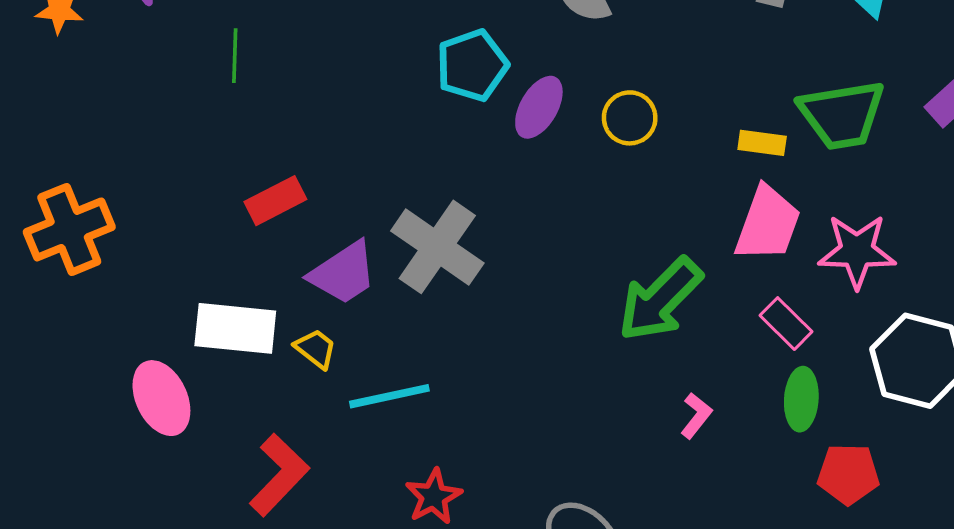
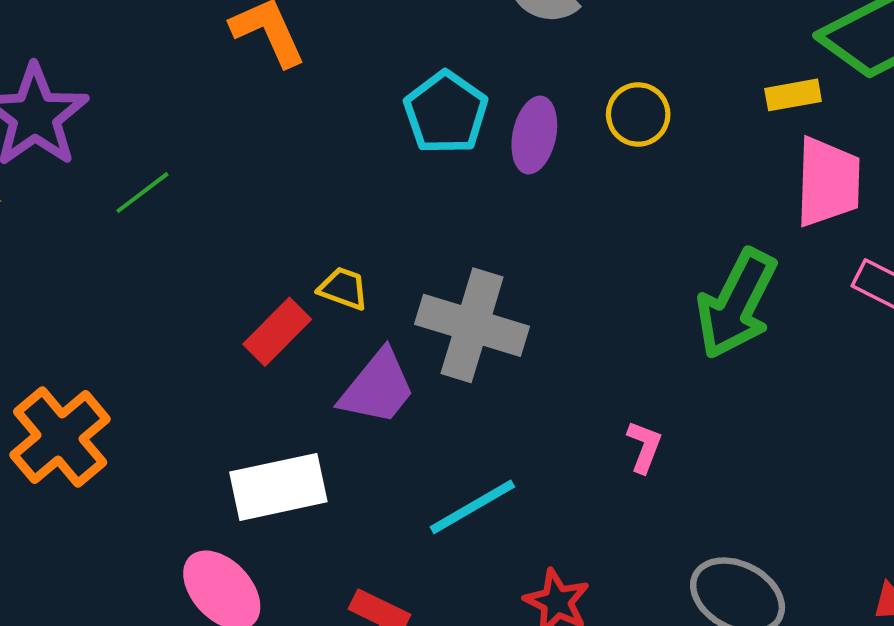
green line: (235, 56) -> (142, 193), moved, turned 69
yellow trapezoid: (316, 349) -> (343, 288), moved
pink L-shape: (696, 416) -> (644, 447), moved

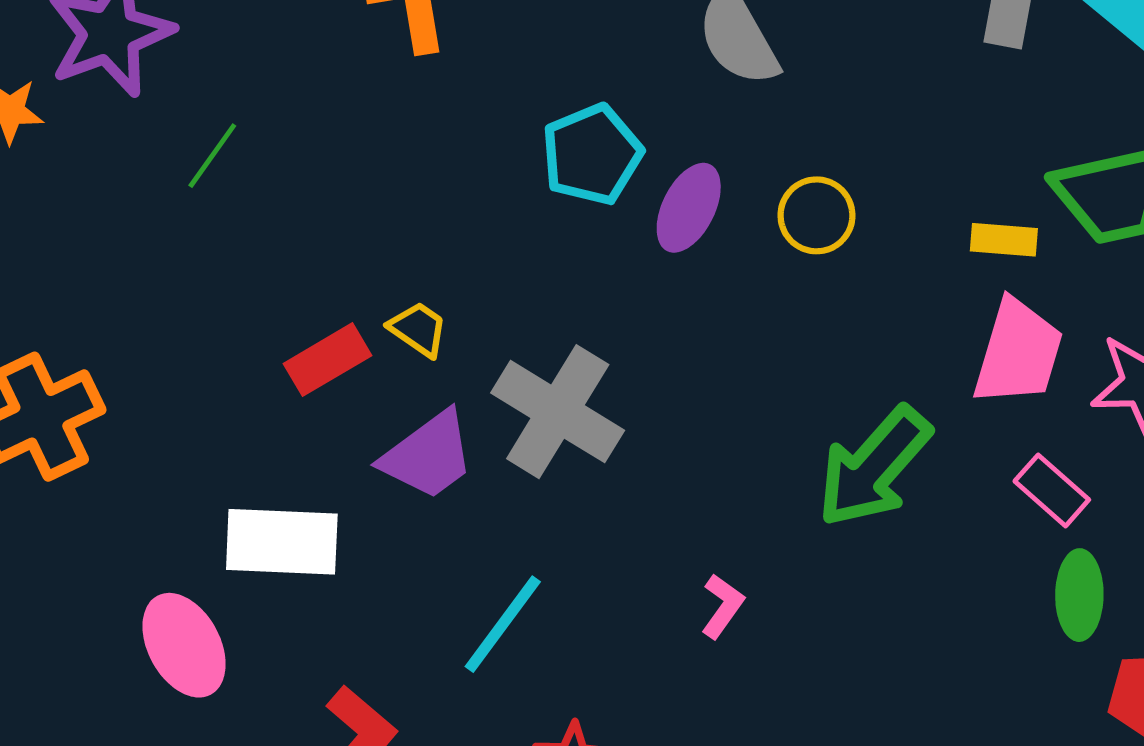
green line: (142, 193) -> (212, 156), turned -32
cyan line: (472, 507) -> (503, 624), turned -38

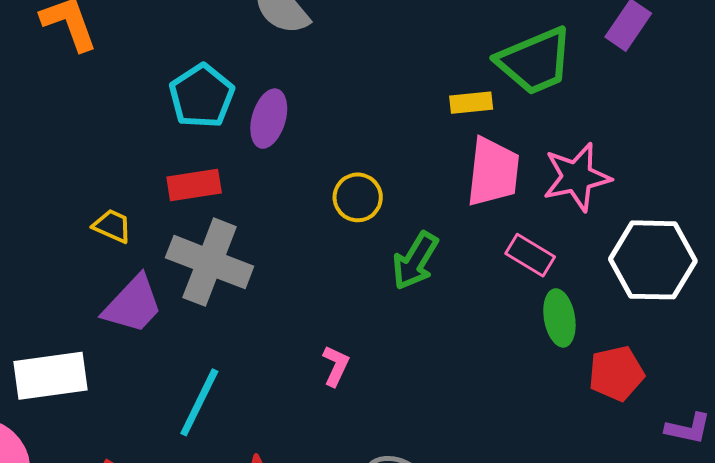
yellow circle: (816, 215) -> (358, 197), moved
red rectangle: (328, 360) -> (194, 185), moved, turned 32
green arrow: (874, 467) -> (415, 261), size x0.7

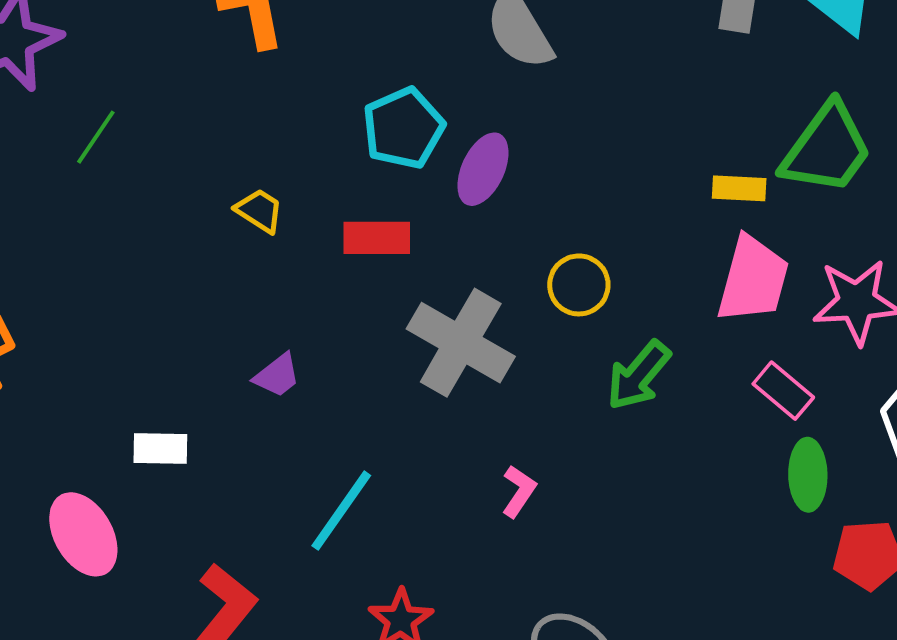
green trapezoid: (535, 61) -> (827, 149), turned -40
yellow trapezoid: (112, 226) -> (259, 211), moved
gray cross: (210, 262) -> (461, 343), moved
purple trapezoid: (133, 305) -> (277, 375), size x0.6
white rectangle: (51, 376) -> (160, 448), size x0.6

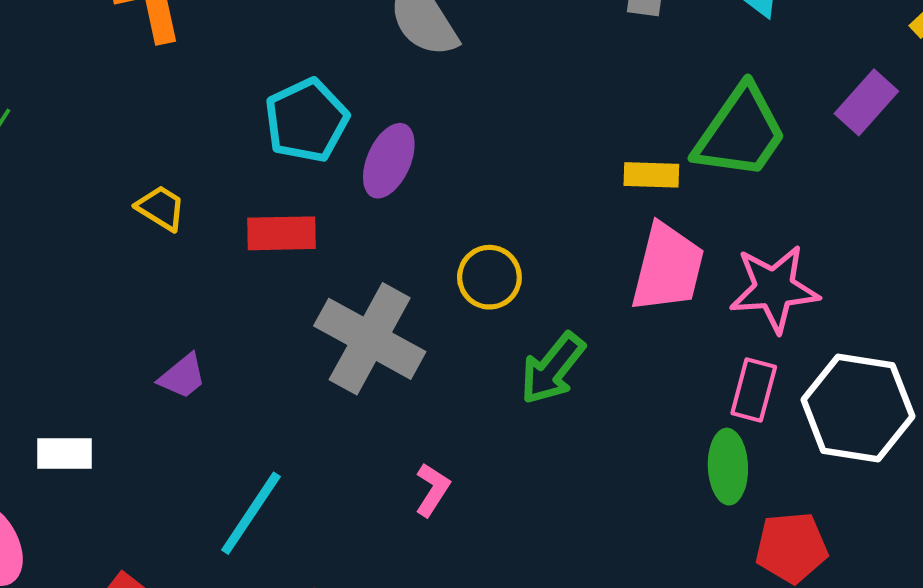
pink rectangle: (783, 391) -> (754, 390), moved, turned 66

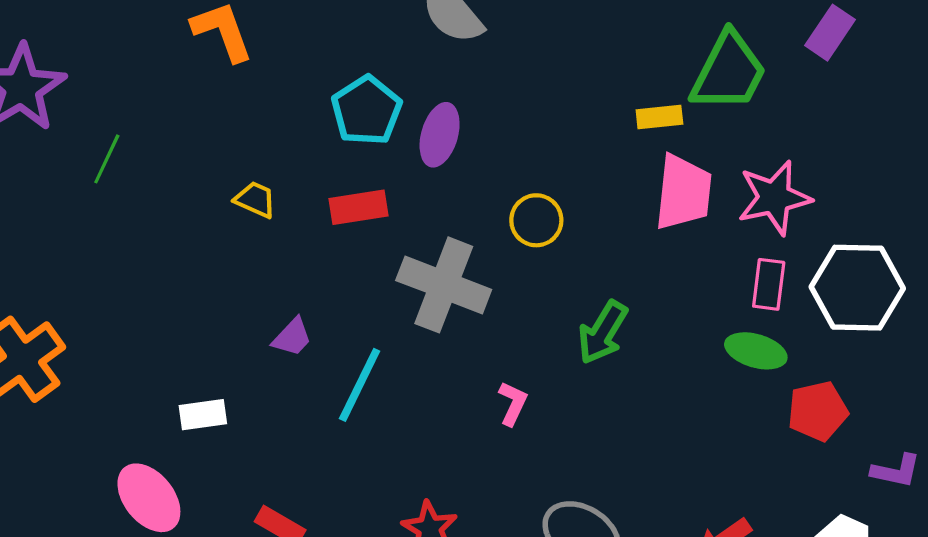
green arrow: (552, 368) -> (603, 332), moved
green ellipse: (728, 467) -> (756, 351), turned -64
cyan line: (251, 513) -> (360, 385), moved

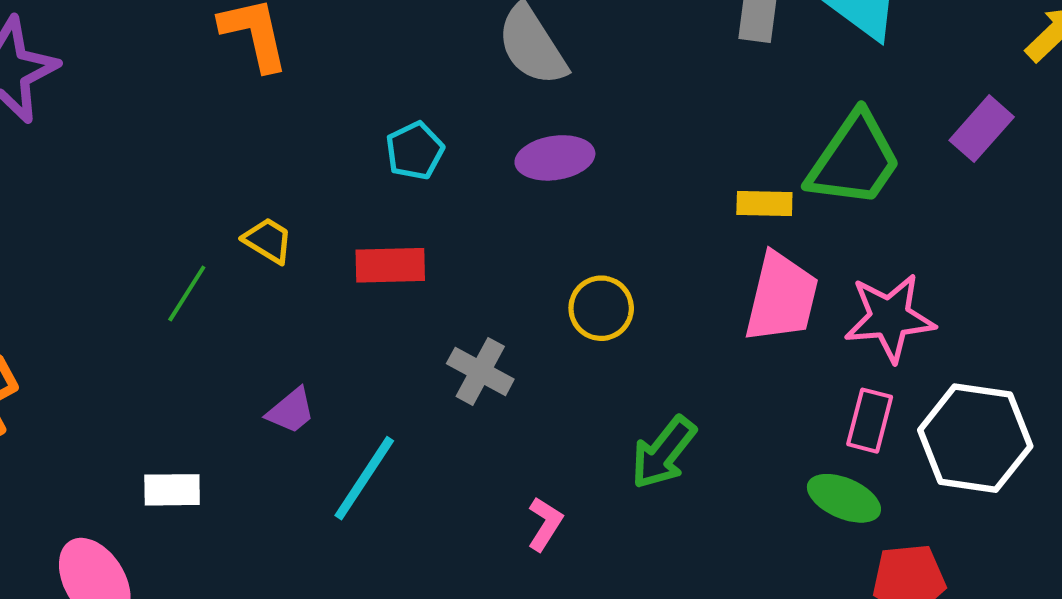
cyan pentagon: (367, 110) -> (415, 151), size x0.7
purple ellipse: (440, 135) -> (555, 158), moved, turned 58
green line: (107, 159) -> (187, 293), moved
gray cross: (444, 285) -> (480, 371), size x0.6

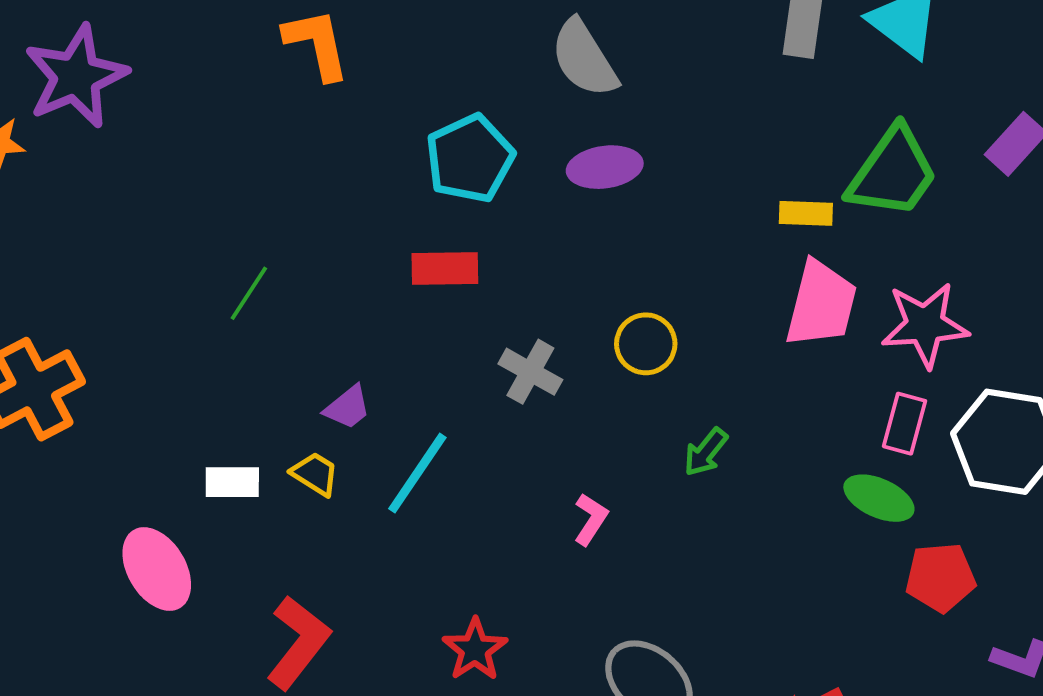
cyan pentagon: (415, 151) -> (470, 159), size x1.6
yellow trapezoid: (268, 240) -> (315, 474), moved
yellow circle: (601, 308) -> (646, 344), moved
green arrow: (663, 453) -> (706, 452), size x0.7

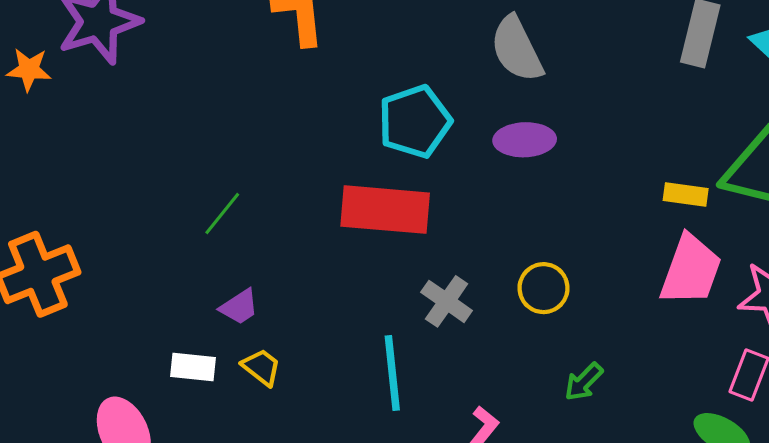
red rectangle: (445, 268) -> (385, 210), size x1.6
purple trapezoid: (348, 407) -> (239, 307), moved
cyan line: (417, 473) -> (392, 373), moved, turned -46

